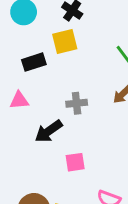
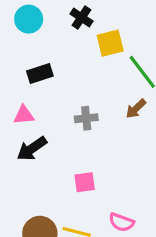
yellow square: (65, 41) -> (110, 43), moved
black arrow: (49, 131) -> (32, 149), moved

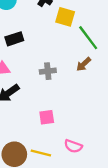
yellow square: (110, 43) -> (65, 17), turned 30

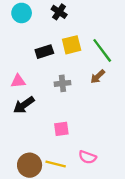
yellow square: (65, 17) -> (72, 45), moved, turned -30
black rectangle: (14, 39) -> (44, 52), moved

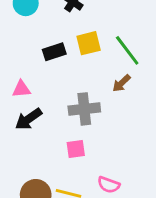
gray cross: (62, 83) -> (84, 109), moved, size x1.5

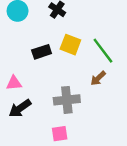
yellow square: (89, 43) -> (70, 45), turned 35

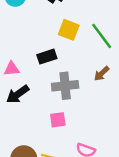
black rectangle: (42, 52) -> (47, 57), moved
brown arrow: (98, 78) -> (102, 74), moved

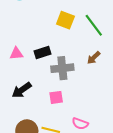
black rectangle: (47, 57) -> (43, 53), moved
black arrow: (18, 94) -> (22, 90), moved

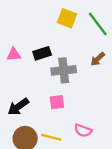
black arrow: (22, 90) -> (18, 107), moved

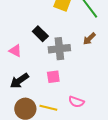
black rectangle: (42, 53) -> (40, 34), turned 63
pink triangle: (14, 54) -> (15, 51), moved, turned 32

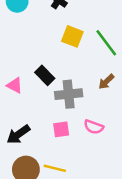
pink triangle: (15, 51) -> (15, 85), moved
pink semicircle: (76, 102) -> (94, 127), moved

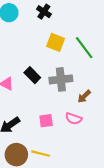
brown arrow: (106, 82) -> (84, 96), moved
gray cross: (69, 94) -> (61, 79), moved

